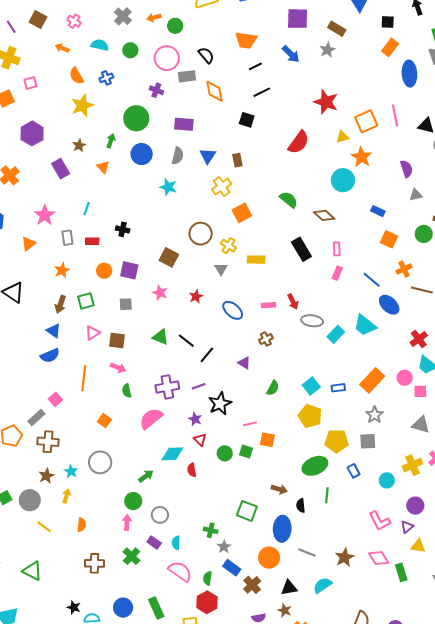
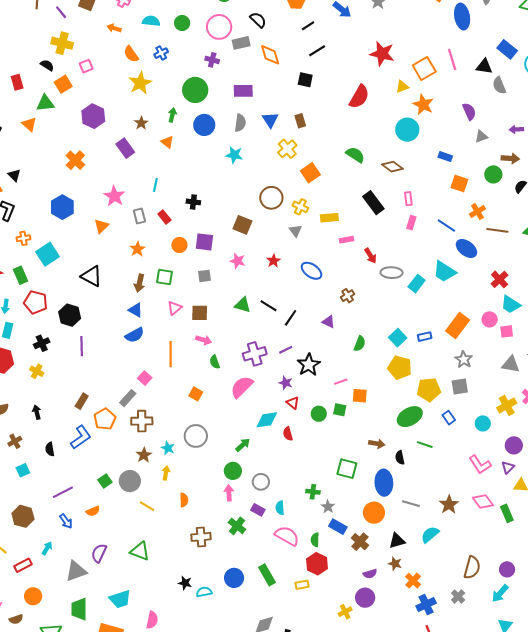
red rectangle: (92, 241) -> (164, 217), turned 56
green square: (86, 301) -> (165, 277), turned 30
pink rectangle: (268, 305) -> (346, 240), moved
green line: (327, 495) -> (425, 445), turned -70

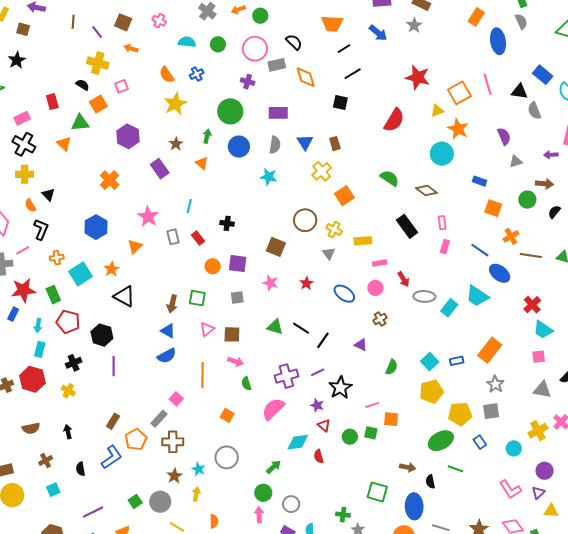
orange arrow: (114, 28) -> (131, 48), moved
orange star: (137, 249) -> (112, 269), moved
pink circle: (490, 319) -> (375, 288), moved
yellow pentagon: (400, 368) -> (431, 392), turned -30

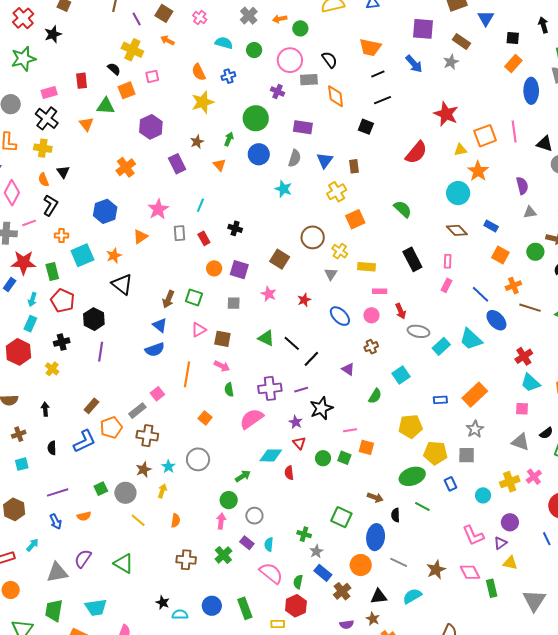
brown diamond: (426, 190) -> (457, 230), moved
cyan square: (430, 362) -> (401, 375), moved

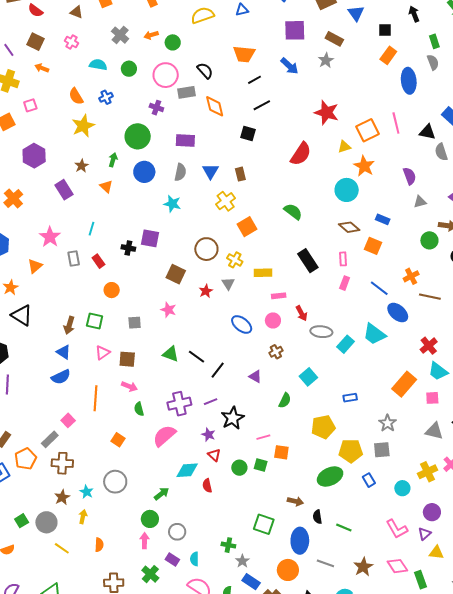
orange square: (500, 255) -> (373, 246), moved
purple square: (239, 270) -> (150, 238), moved
red star: (304, 300) -> (206, 291), moved
orange rectangle: (475, 395) -> (404, 384), moved
green line: (422, 506) -> (344, 527), moved

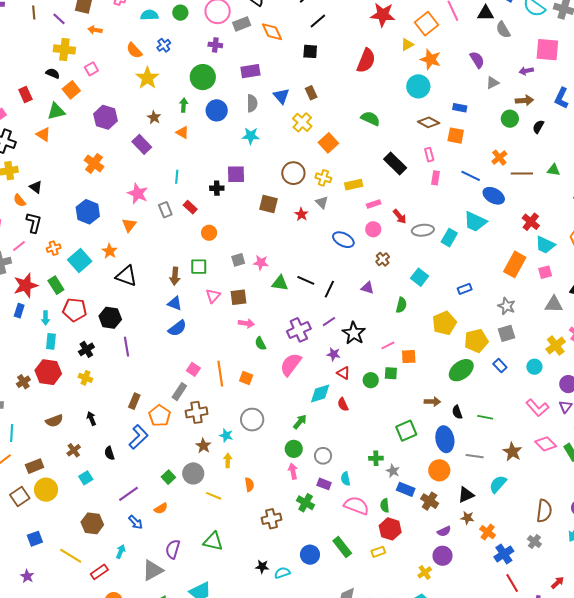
pink star: (168, 310) -> (261, 263), moved
orange line: (96, 398) -> (220, 374), moved
green square: (264, 524) -> (406, 431), turned -30

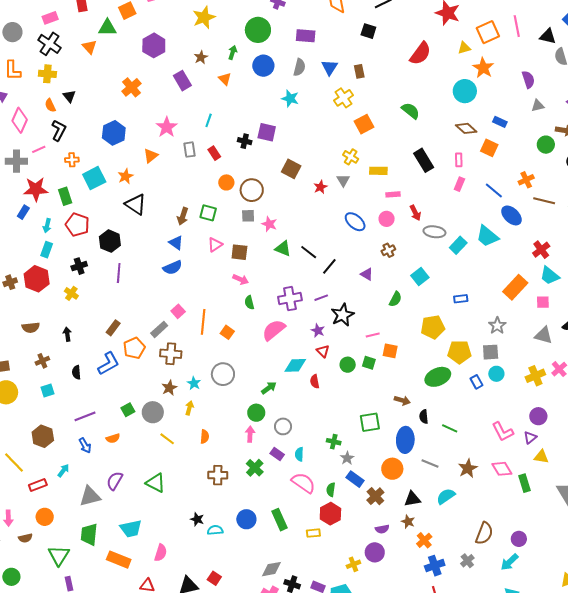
brown circle: (293, 173) -> (252, 190), moved
cyan circle: (534, 367) -> (496, 374), moved

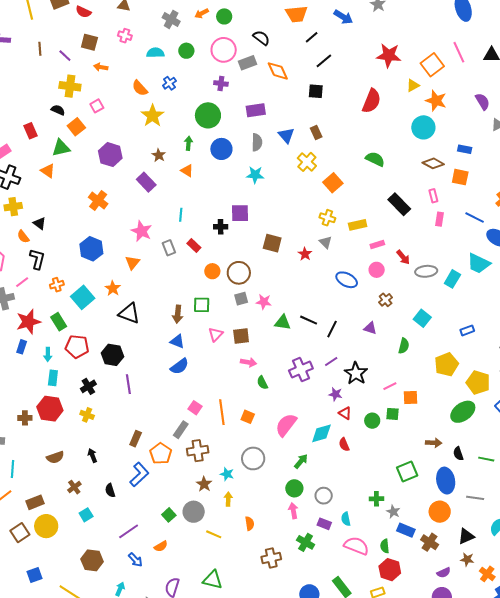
brown cross: (10, 282) -> (25, 418), turned 32
pink semicircle: (274, 330) -> (286, 425), moved
yellow pentagon: (459, 352) -> (478, 382), turned 30

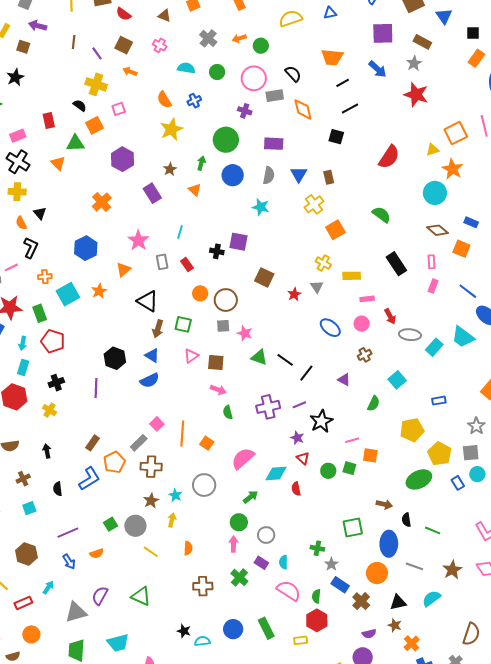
red star: (389, 55) -> (416, 95), moved
black triangle: (129, 313) -> (148, 301), moved
black hexagon: (112, 355) -> (115, 358), moved

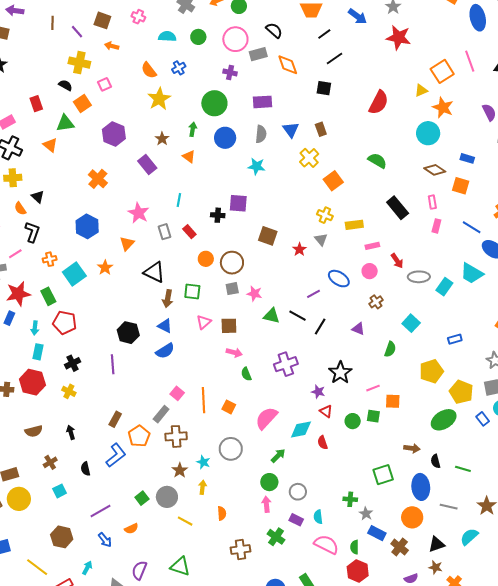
purple line: (299, 405) -> (314, 294), moved

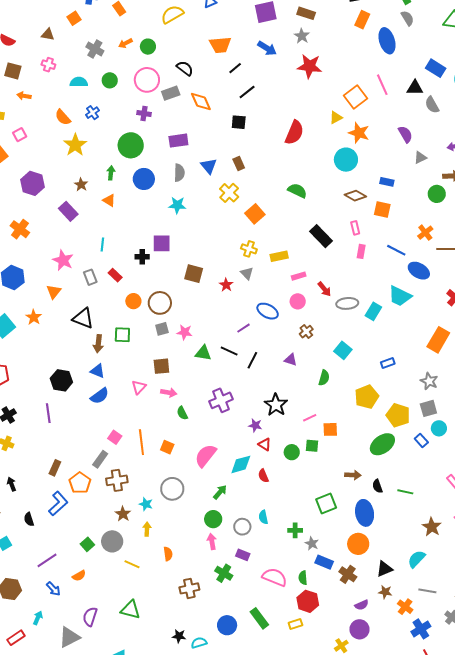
pink triangle: (204, 322) -> (139, 387), moved
gray line: (449, 507) -> (427, 591), moved
cyan semicircle: (318, 517) -> (263, 517), moved

